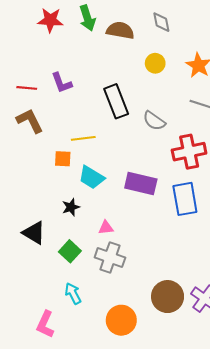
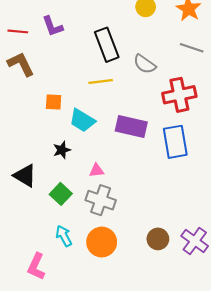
yellow line: (83, 138) -> (101, 81), moved
brown circle: (168, 297) -> (158, 239), size x0.7
orange circle: (121, 320) -> (102, 242), moved

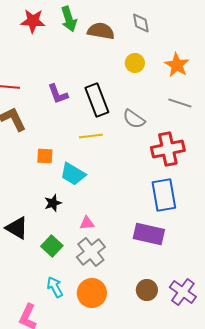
purple L-shape: (53, 26) -> (58, 94), moved
purple rectangle: (131, 126) -> (149, 234), moved
gray cross: (101, 200) -> (91, 252), turned 32

